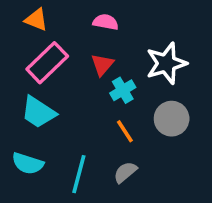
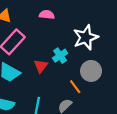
red triangle: (102, 65) -> (41, 66), moved
orange line: (125, 131) -> (75, 87), moved

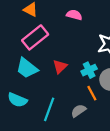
cyan cross: (60, 56) -> (89, 70), moved

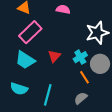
gray semicircle: (78, 111) -> (81, 98), moved

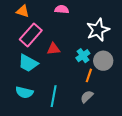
red triangle: (54, 56) -> (54, 49), moved, turned 48
orange line: (84, 77) -> (89, 75), turned 56

